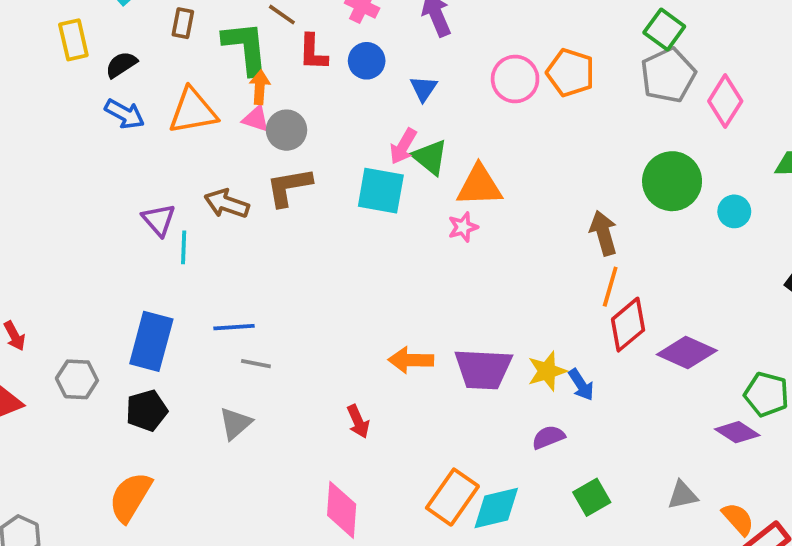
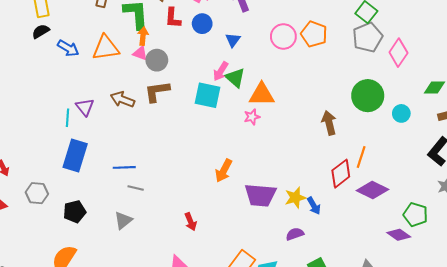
black semicircle: (121, 65) -> (41, 31), moved
cyan line: (184, 247) -> (68, 118), moved
orange line: (610, 287) -> (361, 157), moved
blue rectangle: (151, 341) -> (75, 155), moved
orange arrow: (411, 360) -> (224, 171), moved, turned -65

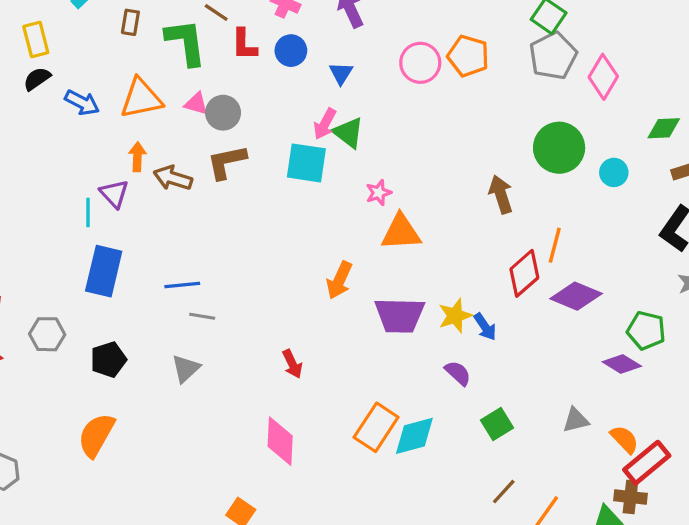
orange arrow: (143, 36) -> (137, 157), moved
orange triangle: (262, 94) -> (401, 232), moved
purple semicircle: (295, 234) -> (458, 373), turned 66

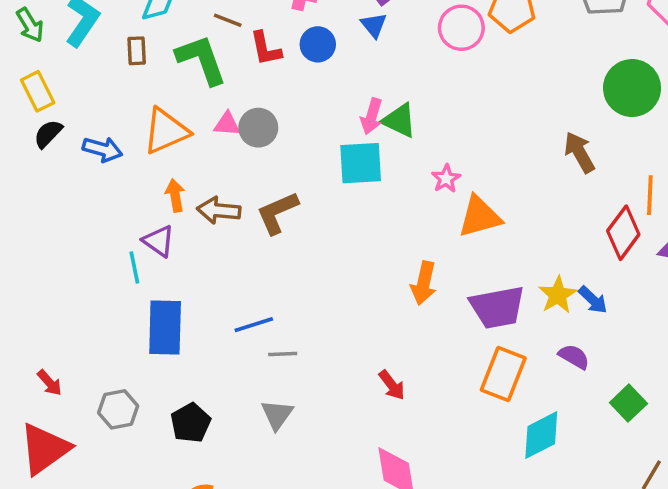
blue triangle: (341, 73) -> (374, 25), moved
brown L-shape: (227, 162) -> (277, 213), moved
orange rectangle: (376, 427) -> (503, 374), moved

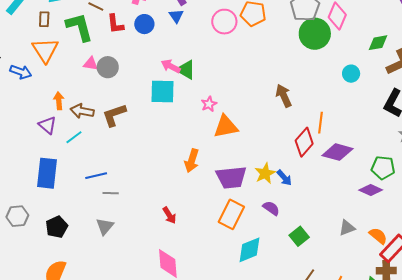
green circle: (632, 88) -> (315, 34), moved
pink arrow: (372, 116) -> (171, 66), turned 96
orange triangle: (166, 131) -> (45, 50), moved, turned -44
cyan line: (134, 267) -> (74, 137), moved, turned 60

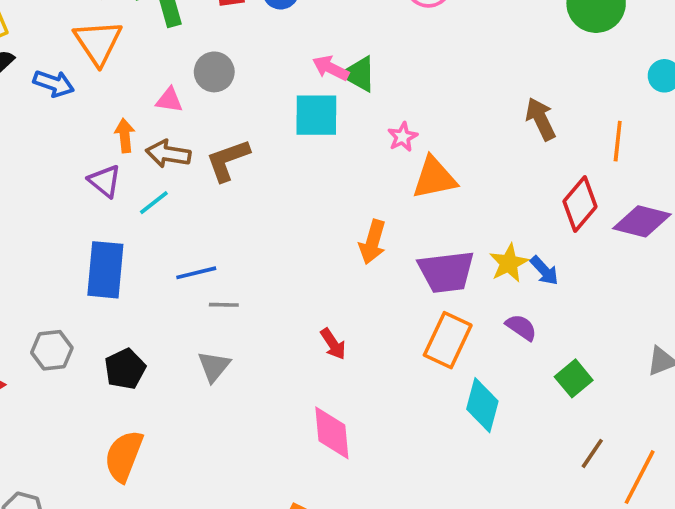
pink triangle: (91, 64) -> (169, 100), moved
orange line: (321, 123) -> (618, 141), moved
cyan diamond: (250, 250) -> (482, 405), turned -52

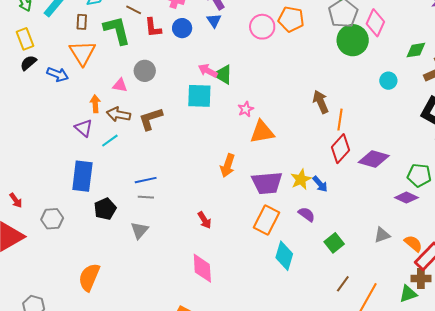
orange line: (618, 141) -> (340, 120), moved
blue line: (196, 273) -> (146, 180), moved
black pentagon: (125, 369) -> (105, 209), moved

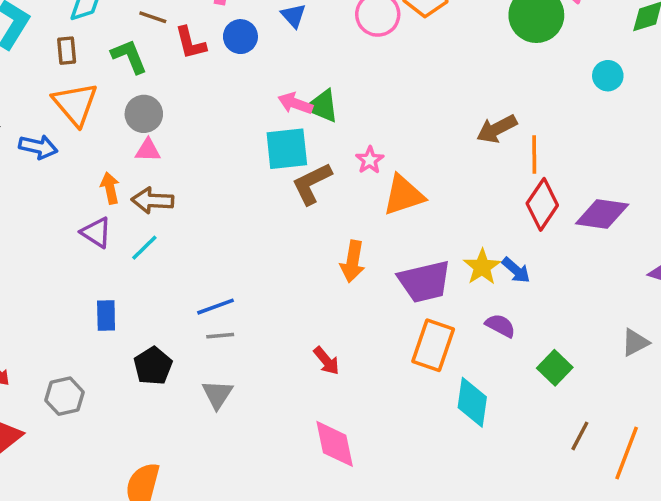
green L-shape: (117, 30) -> (129, 56), size x0.7
gray circle: (145, 71) -> (144, 114), moved
brown arrow: (321, 102) -> (497, 129), turned -85
brown L-shape: (151, 119) -> (312, 184), moved
blue rectangle: (82, 176) -> (106, 315), size x0.6

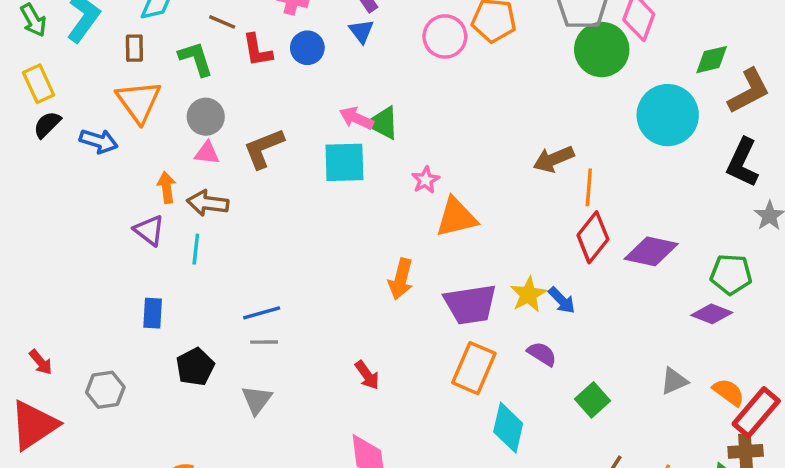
cyan circle: (608, 76) -> (668, 115), size x2.0
brown L-shape: (312, 184) -> (264, 148), moved
cyan line: (144, 248) -> (196, 249), turned -44

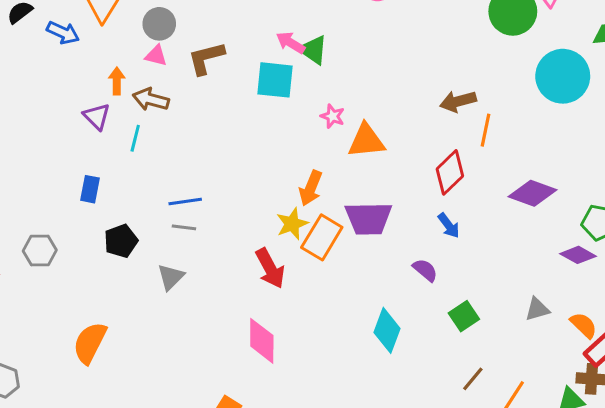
pink star: (426, 180) -> (333, 116), moved, turned -30
red diamond: (593, 237) -> (450, 172), moved
yellow star: (528, 294) -> (292, 224), moved
orange rectangle: (474, 368) -> (322, 237), moved
red arrow: (367, 375) -> (270, 268), size x1.5

